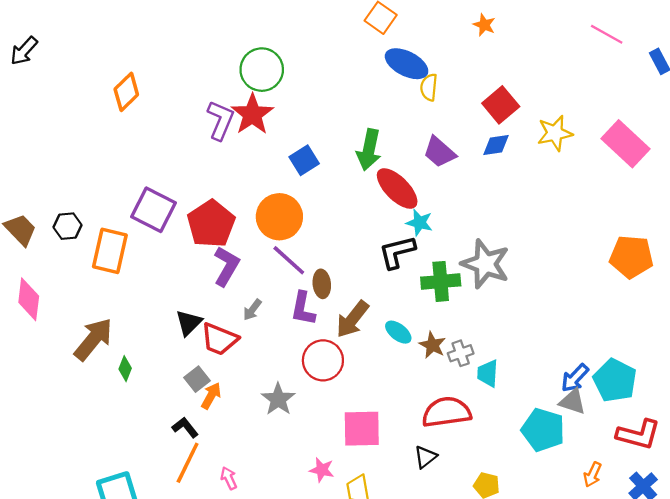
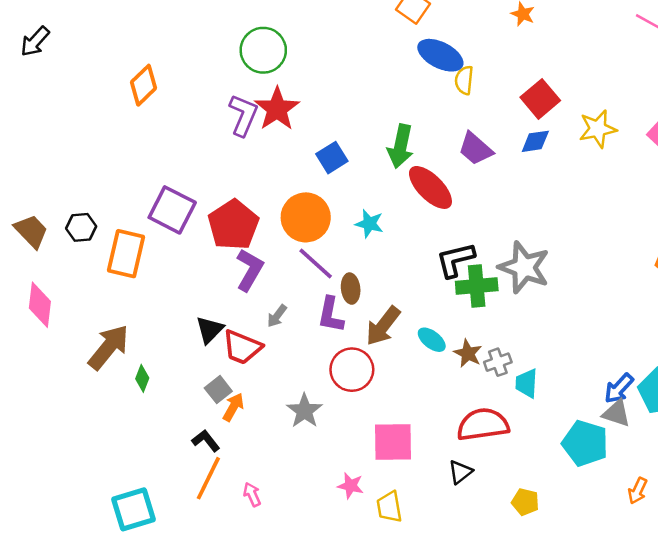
green circle: (262, 70) -> (263, 50), moved
cyan star: (419, 223) -> (369, 224), moved
black L-shape: (397, 252) -> (455, 260), moved

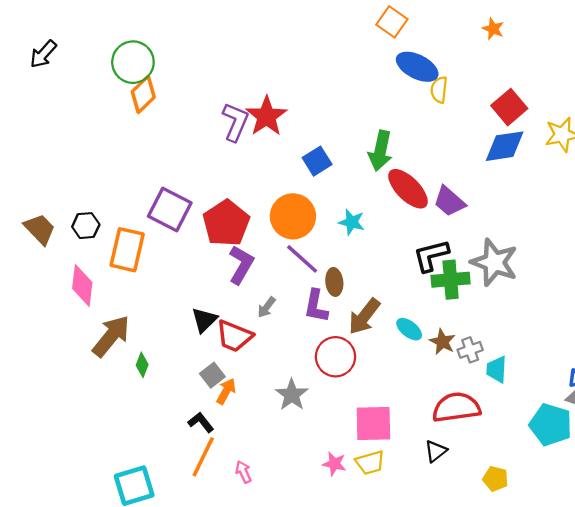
green circle: (263, 50) -> (133, 62), moved
blue diamond: (535, 141) -> (505, 146), size x1.5
purple trapezoid: (475, 149) -> (449, 201), moved
pink diamond: (40, 305) -> (82, 285), moved
yellow trapezoid: (389, 507) -> (370, 463), moved, turned -96

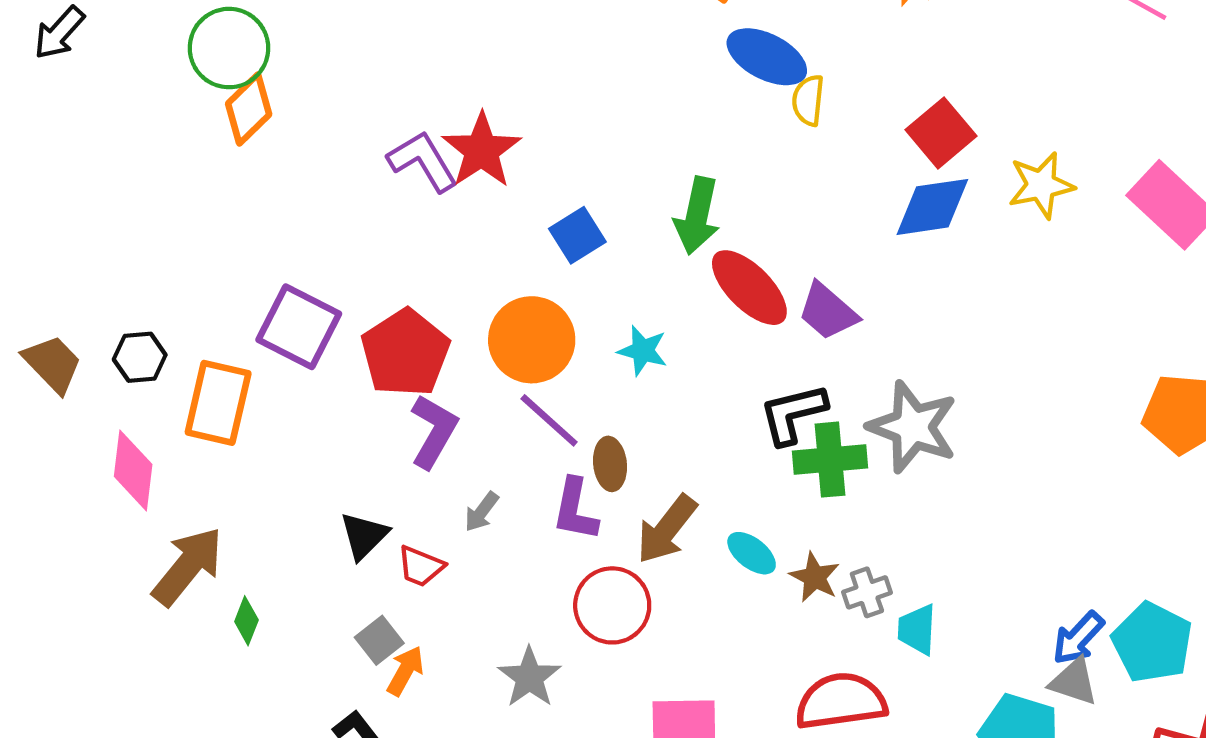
purple L-shape: (235, 122) -> (423, 161), turned -54
red trapezoid: (234, 336) -> (421, 566), size x0.7

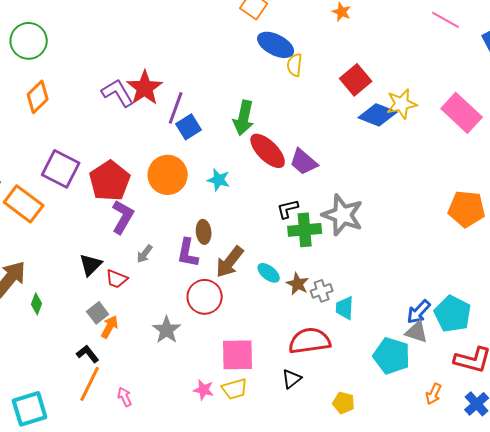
orange diamond: (249, 109) -> (38, 97), moved
blue diamond: (932, 207) -> (378, 115), moved, turned 30
orange rectangle: (218, 403) -> (24, 204), turned -66
black L-shape: (793, 414) -> (288, 209), size x0.7
purple line: (549, 420) -> (176, 108), moved, turned 68

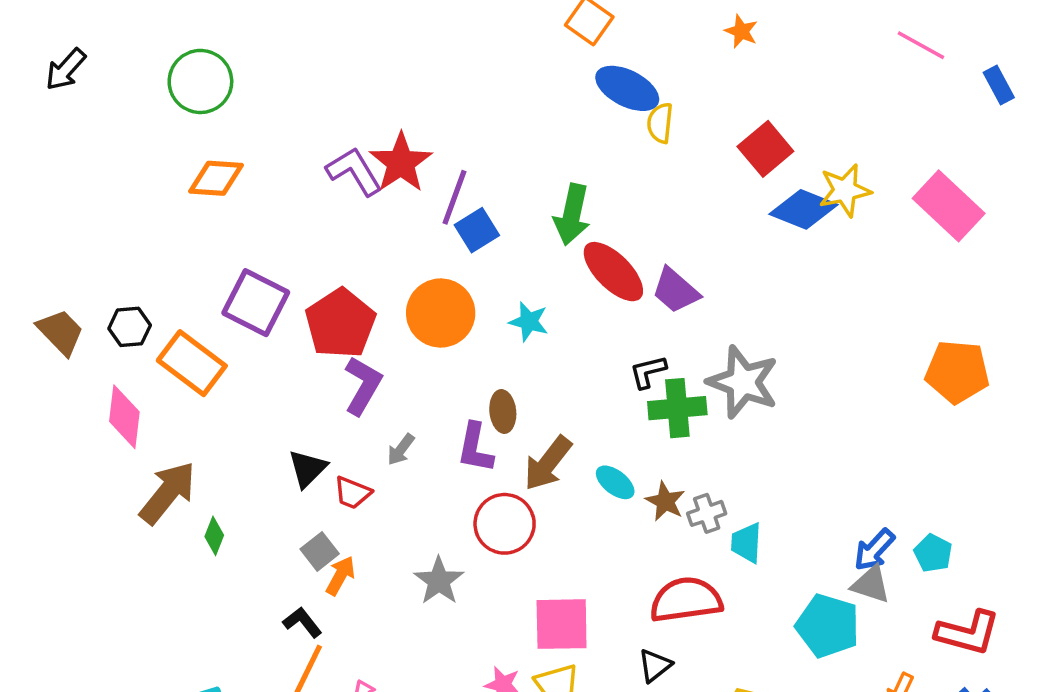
orange diamond: (38, 97) -> (216, 178), turned 48
cyan pentagon: (453, 314) -> (933, 553), size x0.6

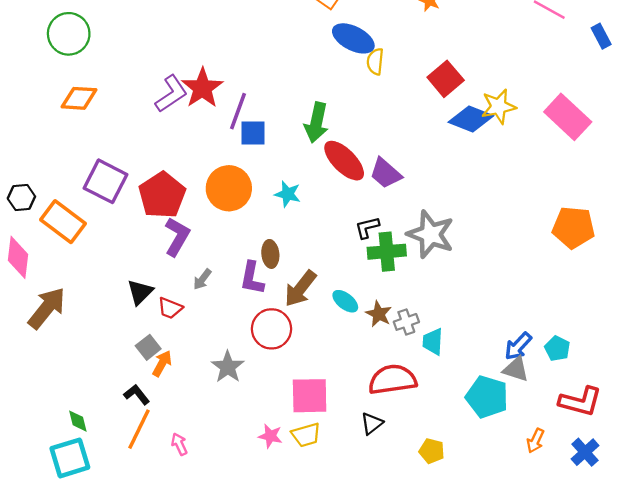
purple L-shape: (354, 171) -> (171, 94), turned 87
blue square: (477, 230) -> (253, 133), turned 32
green diamond: (214, 536) -> (78, 421), moved, turned -35

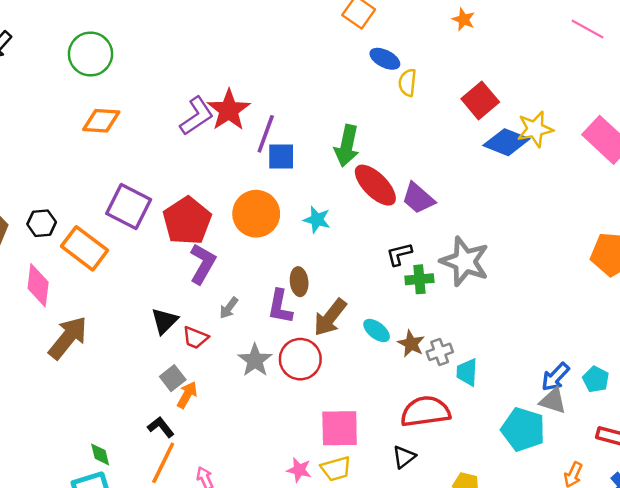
blue ellipse: (353, 38) -> (385, 59), size x0.7
green cross: (387, 252) -> (419, 279), size x0.7
gray star: (228, 367) -> (255, 360), moved

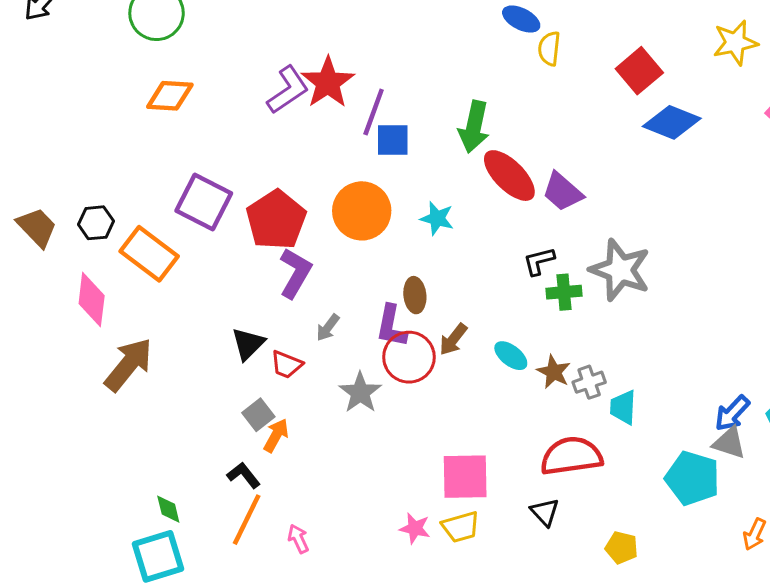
yellow star: (535, 129) -> (735, 43), moved
brown arrow: (330, 317) -> (453, 339), size x0.7
red circle: (300, 359) -> (409, 357), moved
black triangle: (404, 457) -> (545, 512), turned -35

